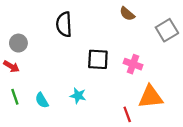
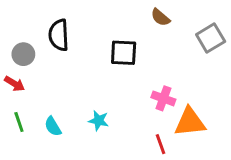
black semicircle: (64, 24) -> (59, 35), moved
black square: (98, 59) -> (124, 53), moved
pink cross: (133, 64) -> (163, 98), moved

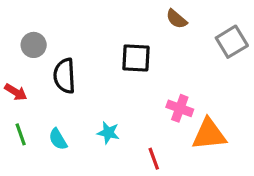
black semicircle: (59, 35) -> (64, 76), moved
gray circle: (23, 54) -> (34, 45), moved
red line: (160, 144) -> (154, 159), moved

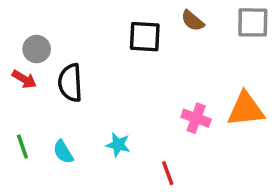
gray square: (232, 42) -> (253, 22), moved, turned 32
black square: (136, 58) -> (145, 37), moved
red arrow: (16, 92) -> (24, 79), moved
orange triangle: (209, 134) -> (246, 109), moved

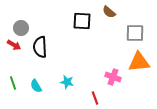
gray square: (253, 22) -> (135, 33), moved
pink cross: (196, 118) -> (113, 77), moved

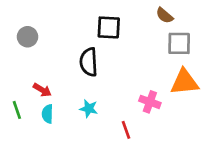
brown semicircle: (109, 12) -> (165, 15), moved
red arrow: (14, 45) -> (42, 90), moved
black semicircle: (40, 47) -> (89, 62), moved
cyan semicircle: (36, 86) -> (47, 114), turned 32

